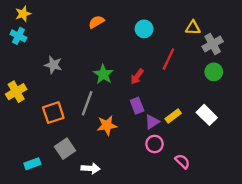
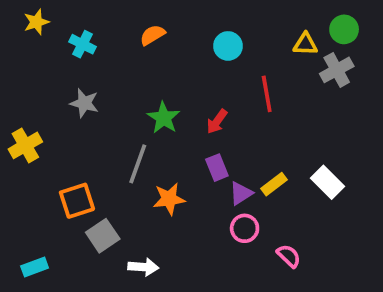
cyan cross: (18, 36) -> (82, 44), moved
red line: (168, 59) -> (267, 94), turned -35
green circle: (214, 72) -> (344, 29), moved
orange square: (53, 113) -> (77, 201), moved
cyan rectangle: (32, 164) -> (35, 267), moved

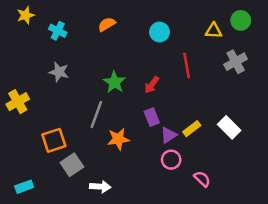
gray cross: (337, 70) -> (236, 62), moved

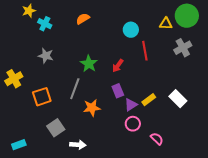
yellow star: (26, 15) -> (29, 11), moved
green circle: (241, 20) -> (187, 16), size x1.5
cyan circle: (160, 32) -> (131, 30), moved
orange square: (54, 140) -> (42, 97), moved

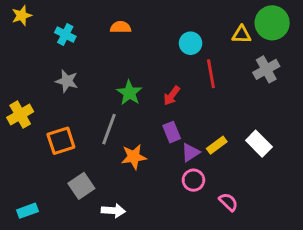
yellow star: (29, 11) -> (22, 16), moved
orange semicircle: (83, 19) -> (121, 27), turned 32

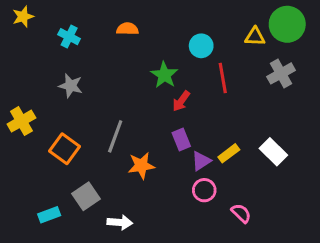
green star: (129, 93) -> (164, 75), moved
orange square: (61, 141) -> (64, 149), turned -36
cyan rectangle: (27, 211) -> (49, 215), moved

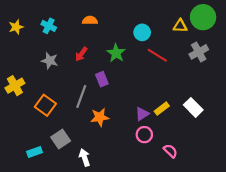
yellow star: (23, 17) -> (16, 27), moved
red line: (223, 78) -> (157, 55), turned -48
red arrow: (181, 101) -> (81, 54), moved
purple rectangle: (181, 139) -> (102, 79), moved
white arrow: (120, 222) -> (85, 157), turned -112

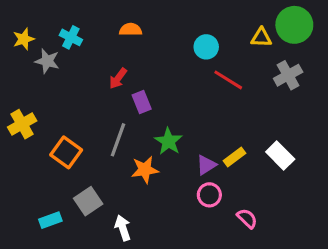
green star: (116, 53) -> (168, 141), moved
gray star: (50, 61) -> (47, 61), moved
purple rectangle: (102, 79) -> (142, 102), moved

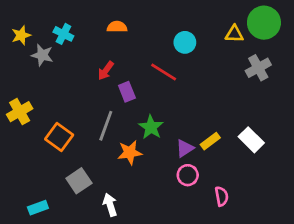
red line: (228, 80) -> (164, 72), moved
pink semicircle: (247, 218) -> (222, 196), turned 36
cyan rectangle: (50, 220) -> (38, 208), moved

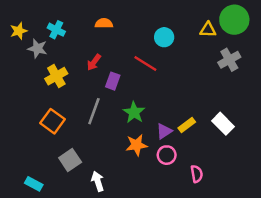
purple rectangle: (127, 92) -> (113, 81), turned 42
yellow cross: (20, 112) -> (56, 76), moved
orange star: (130, 153) -> (137, 145), moved
cyan rectangle: (38, 208) -> (34, 184), turned 48

